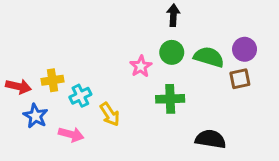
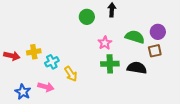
green circle: (172, 52) -> (87, 17), moved
pink star: (141, 66) -> (105, 43), moved
blue star: (35, 116) -> (23, 92), moved
black semicircle: (210, 139) -> (137, 68), moved

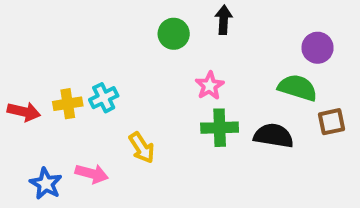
purple circle: (158, 32) -> (318, 48), moved
green semicircle: (135, 37) -> (298, 88), moved
brown square: (155, 51) -> (331, 122), moved
cyan cross: (52, 62) -> (104, 98), moved

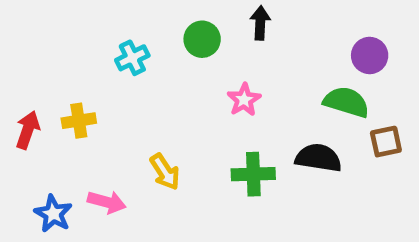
cyan cross: (104, 98) -> (132, 58), moved
red arrow: (24, 112) -> (28, 130), turned -84
green cross: (220, 128) -> (253, 174), moved

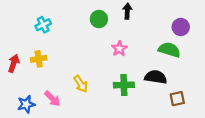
cyan cross: (132, 58) -> (43, 25), moved
brown square: (386, 142) -> (177, 99), moved
pink arrow: (107, 202) -> (52, 99), turned 30
blue star: (53, 214) -> (26, 104), turned 30

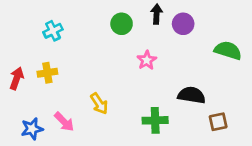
purple circle: (181, 27) -> (183, 24), moved
green semicircle: (169, 50) -> (228, 50), moved
green cross: (124, 85) -> (155, 120), moved

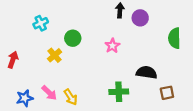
green circle: (122, 24) -> (73, 38), moved
green semicircle: (228, 50) -> (174, 38), turned -108
yellow cross: (47, 73) -> (55, 55), moved, turned -32
yellow arrow: (99, 104) -> (71, 97), moved

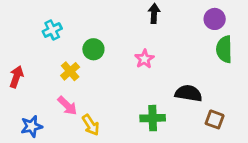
purple circle: (140, 18) -> (215, 19), moved
pink arrow: (49, 93) -> (67, 106), moved
brown square: (167, 93) -> (215, 119), turned 32

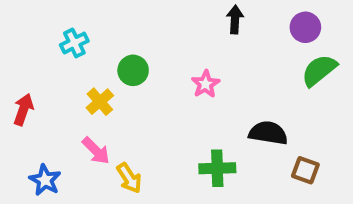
black arrow: (154, 13) -> (235, 19), moved
green semicircle: (224, 49) -> (319, 70), turned 52
blue star: (32, 126) -> (45, 180), turned -30

